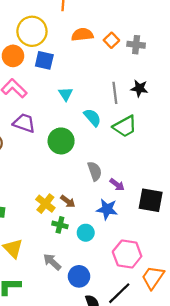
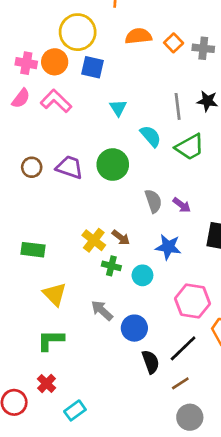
purple trapezoid: (24, 123) -> (70, 167), moved
purple arrow: (117, 185) -> (182, 205), moved

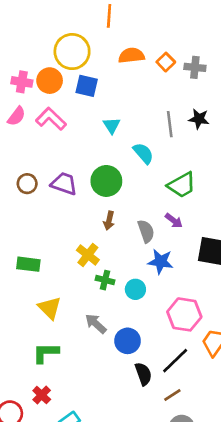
green trapezoid: (190, 147) -> (182, 185), moved
gray semicircle: (153, 201) -> (146, 231), moved
brown arrow: (121, 237) -> (109, 221), moved, turned 66

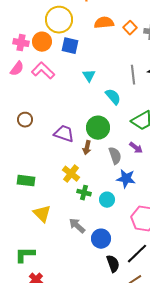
green circle: (106, 181) -> (98, 128), moved
purple trapezoid: (64, 184) -> (64, 134), moved
green L-shape: (46, 353) -> (25, 255), moved

